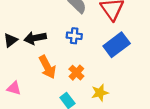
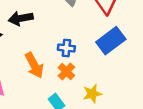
blue cross: (74, 36) -> (66, 48), moved
black arrow: (35, 38) -> (21, 18), moved

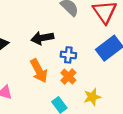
black arrow: (21, 18) -> (42, 38), moved

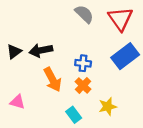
black arrow: (42, 38) -> (41, 50), moved

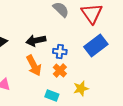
black arrow: (41, 50) -> (36, 40), moved
cyan rectangle: (74, 115) -> (52, 95), turned -32

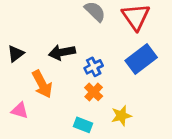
blue cross: (60, 51) -> (94, 67), turned -32
orange arrow: (34, 65) -> (42, 84), moved

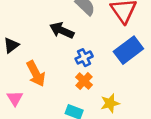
black arrow: (62, 52) -> (62, 30), moved, turned 35
pink triangle: (20, 110) -> (15, 98), turned 42

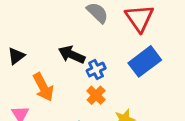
black arrow: (62, 30) -> (72, 55), moved

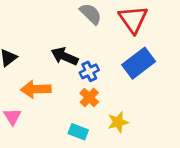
orange arrow: (43, 87) -> (36, 89), turned 116

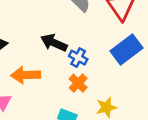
blue cross: (89, 71) -> (78, 58), turned -36

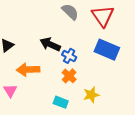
blue rectangle: (127, 49) -> (107, 50), turned 60

